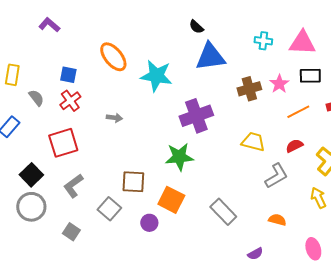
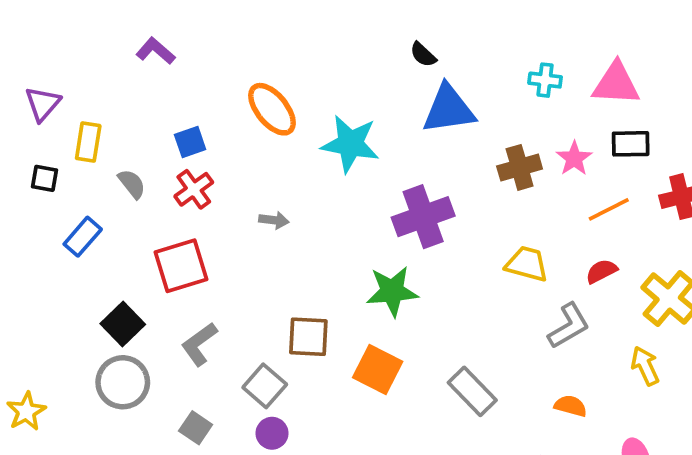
blue square: (68, 75) -> (190, 142), turned -30
purple circle: (149, 223) -> (272, 433), moved

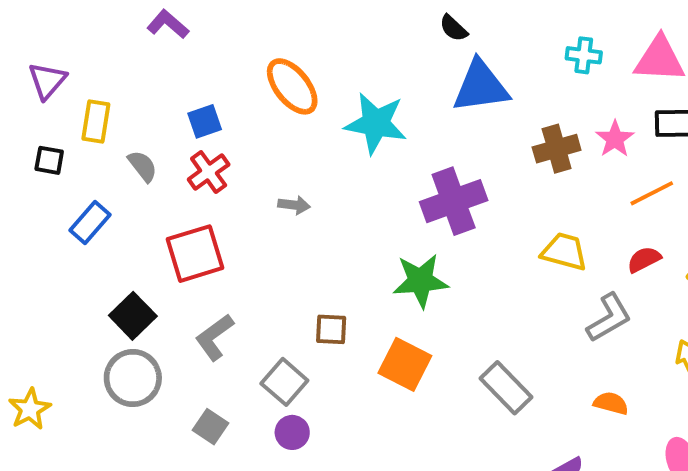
brown square: (308, 337) -> (331, 329), size x0.7

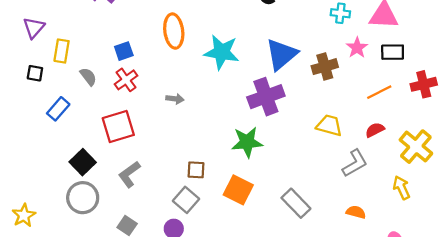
orange ellipse: (292, 86) -> (174, 31), turned 32
blue triangle: (481, 86) -> (282, 54), moved, turned -32
pink star: (615, 139) -> (357, 48), moved
gray square: (284, 382) -> (186, 200), moved

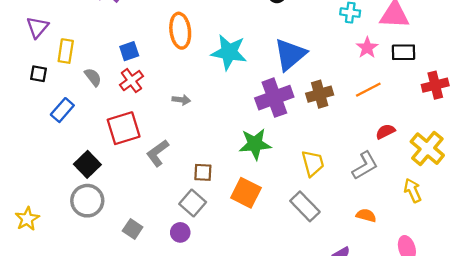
brown cross: (325, 67) -> (320, 94), moved
orange line: (379, 92) -> (368, 90), moved
yellow trapezoid: (329, 125) -> (313, 163), moved, turned 60
gray L-shape: (129, 174) -> (158, 153), moved

